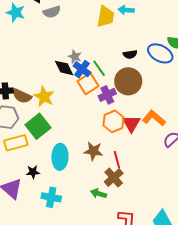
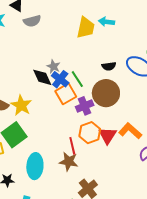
red line: (117, 160) -> (72, 146), moved

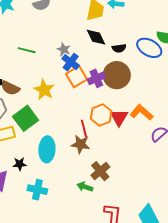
black diamond: (42, 77) -> (96, 37), moved
green line: (77, 79) -> (27, 50), moved, turned -42
yellow star: (21, 105) -> (44, 90), moved
purple cross: (85, 106) -> (96, 78), moved

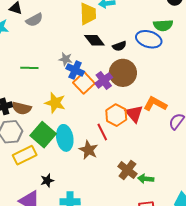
brown star: (81, 144) -> (89, 150), moved, turned 30
cyan ellipse: (47, 149) -> (65, 138), moved
green arrow: (85, 187) -> (146, 179), moved

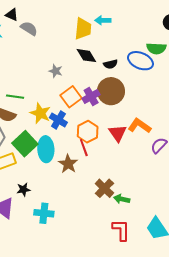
gray semicircle: (34, 20) -> (29, 28), turned -126
green line: (29, 68) -> (15, 97), moved
blue cross: (75, 70) -> (58, 120), moved
orange hexagon: (116, 115) -> (88, 132), moved

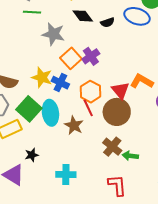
gray star: (56, 71) -> (53, 34), size x1.6
brown circle: (111, 91) -> (117, 112), moved
green line: (15, 97) -> (32, 12), moved
cyan cross: (44, 213) -> (66, 175), moved
red L-shape: (121, 230) -> (117, 185), moved

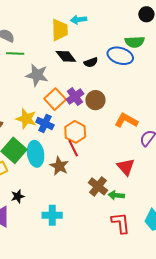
red triangle: (121, 90) -> (126, 167), moved
brown circle: (117, 112) -> (95, 100), moved, size x0.7
red L-shape: (117, 185) -> (121, 223), moved

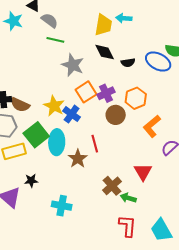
brown circle: (95, 100) -> (116, 115), moved
orange L-shape: (126, 121) -> (152, 126), turned -80
orange hexagon: (75, 132) -> (136, 98), moved

